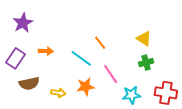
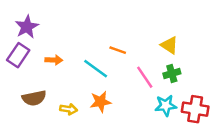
orange line: (100, 43) -> (118, 50), turned -32
purple rectangle: (16, 58) -> (18, 55), moved
pink line: (111, 74) -> (145, 77), moved
cyan star: (131, 95) -> (166, 105), moved

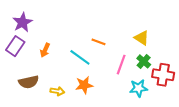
orange arrow: (54, 60) -> (45, 50), turned 112
green cross: (172, 73) -> (144, 61), turned -32
pink line: (145, 77) -> (121, 65), turned 54
red cross: (195, 109) -> (163, 75), moved

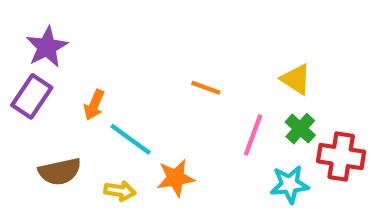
cyan line: (80, 57) -> (131, 139), moved

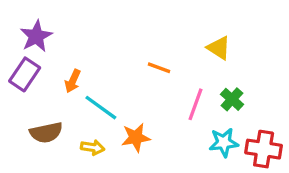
yellow triangle: (296, 79) -> (219, 48), moved
red cross: (341, 157) -> (264, 149), moved

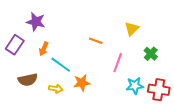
purple star: (36, 36) -> (36, 22), moved, turned -30
yellow triangle: (219, 48) -> (132, 29), turned 42
green cross: (232, 99) -> (151, 54), moved

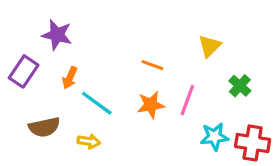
orange star: (82, 83) -> (151, 105), moved

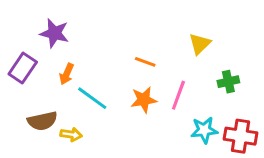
green cross: (240, 86) -> (228, 82), turned 35
yellow arrow: (89, 141) -> (71, 135), moved

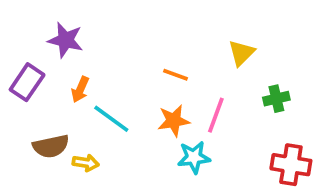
cyan star: (204, 130) -> (194, 157), moved

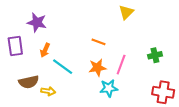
yellow triangle: (241, 53) -> (126, 12), moved
purple rectangle: (27, 82) -> (15, 46), turned -42

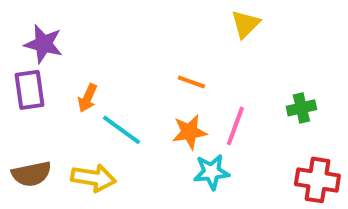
purple star: (37, 22) -> (44, 44), moved
brown semicircle: (29, 82) -> (32, 174), moved
yellow arrow: (48, 91) -> (94, 178), size x1.5

